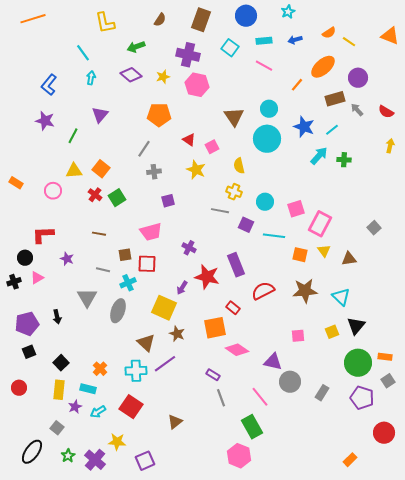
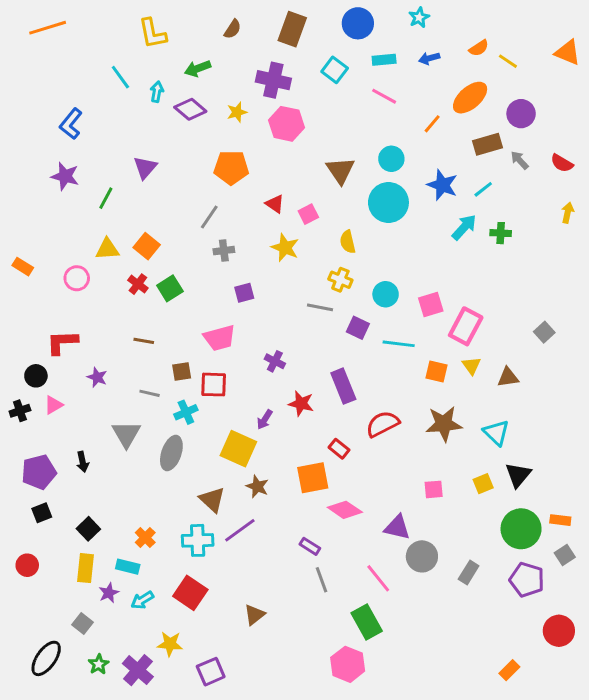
cyan arrow: (91, 78) -> (157, 92), moved
red star: (207, 277) -> (301, 404), size x0.7

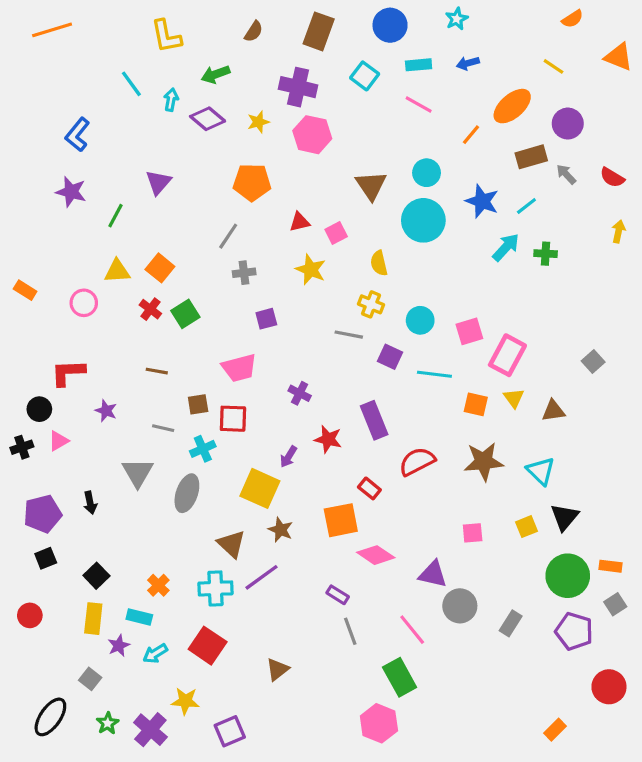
orange semicircle: (479, 48) -> (572, 19), moved
red triangle: (275, 204) -> (300, 222), turned -48

